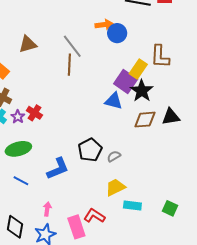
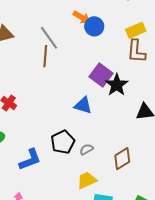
orange arrow: (104, 25) -> (82, 17), turned 36
yellow rectangle: (138, 69) -> (136, 30), moved, turned 30
blue triangle: (114, 101) -> (83, 105), moved
brown diamond: (145, 120) -> (122, 159), moved, turned -30

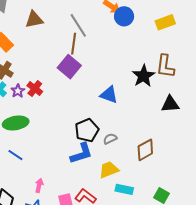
brown L-shape: (136, 51) -> (165, 66), moved
purple square: (101, 75) -> (69, 67), moved
blue L-shape: (30, 160) -> (81, 153), moved

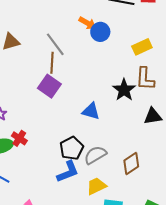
yellow rectangle: (165, 22) -> (142, 47), moved
red cross: (35, 89) -> (19, 138), moved
gray semicircle: (110, 139) -> (95, 155), size x1.6

